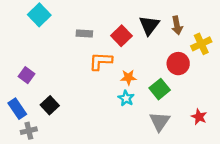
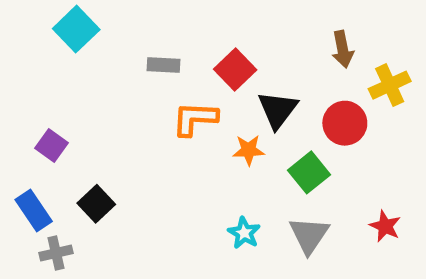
black triangle: (149, 25) -> (278, 110), moved
cyan star: (126, 98) -> (244, 233), moved

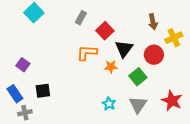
gray rectangle: (163, 65) -> (81, 18), moved, turned -64
black square: (96, 204) -> (43, 91), turned 35
red star: (385, 226) -> (172, 101), size x1.5

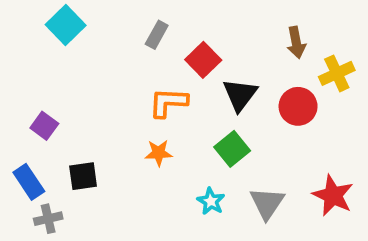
orange star: (111, 67) -> (159, 153), moved
green square: (138, 77) -> (232, 149), moved

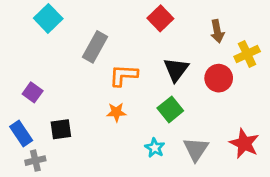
gray rectangle: (157, 35) -> (95, 47), moved, size x1.5
red square: (203, 60) -> (160, 18), moved

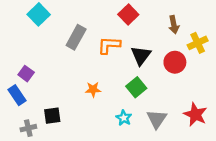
orange L-shape: (123, 75) -> (109, 45), moved
black square: (61, 129) -> (52, 116), moved
blue rectangle: (21, 134) -> (17, 95), moved

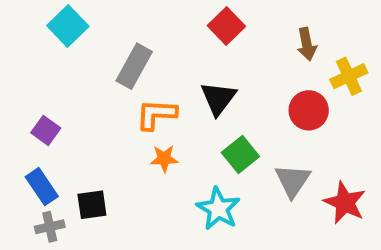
orange L-shape: (109, 45) -> (156, 114), moved
black triangle: (141, 55) -> (218, 98), moved
blue rectangle: (17, 95) -> (42, 187), moved
cyan star: (124, 118) -> (218, 209), size x1.5
gray triangle: (157, 119) -> (293, 181), moved

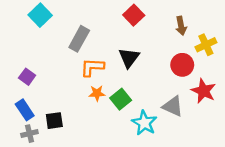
green square: (240, 155) -> (121, 99), moved
gray triangle: (293, 181) -> (173, 106), turned -40
red star: (345, 203) -> (204, 91), moved
cyan star: (218, 209) -> (144, 123), moved

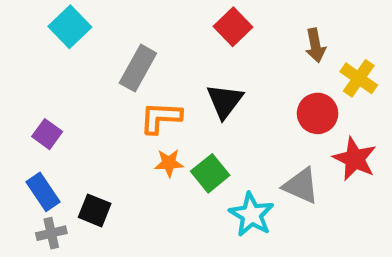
yellow cross: (206, 45) -> (359, 78), turned -30
black square: (54, 121) -> (95, 210), turned 30

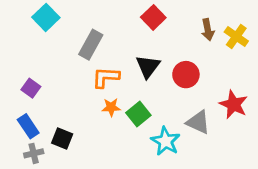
yellow cross: (359, 78) -> (236, 36), moved
red circle: (318, 113) -> (186, 75), moved

